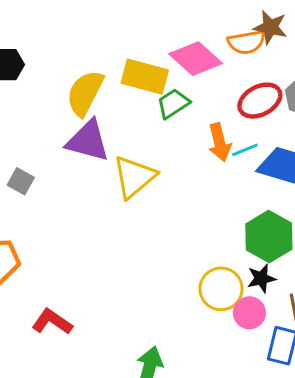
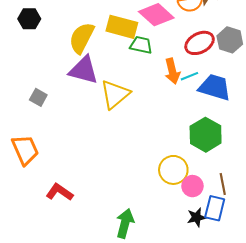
green trapezoid: (173, 104) -> (141, 45), turned 45
black star: (261, 278) -> (197, 217), moved

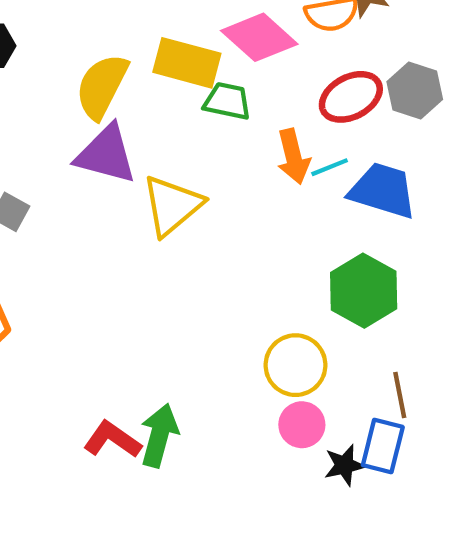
pink circle: (192, 186) -> (302, 425), moved
red L-shape: (59, 192) -> (112, 440), moved
green arrow: (125, 223) -> (159, 435), moved

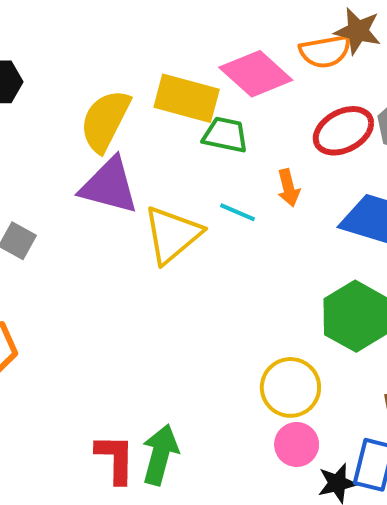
orange arrow: (293, 157) -> (288, 188), size x0.7
cyan line: (330, 167) -> (238, 212), moved, turned 45
red L-shape: (112, 440) -> (115, 459), turned 56

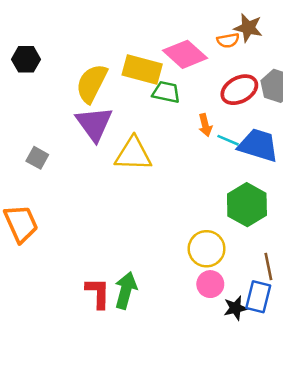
orange semicircle: (325, 51) -> (228, 40), size x0.7
purple triangle: (109, 186) -> (94, 124), turned 39
cyan line: (238, 212) -> (228, 140), moved
yellow triangle: (172, 235) -> (133, 154), turned 42

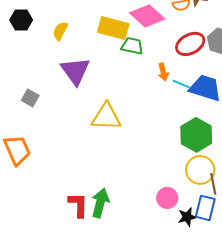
yellow semicircle: (92, 83) -> (60, 31), moved, size x0.6
yellow triangle: (133, 154) -> (106, 117), moved
yellow circle: (207, 249) -> (200, 170), moved

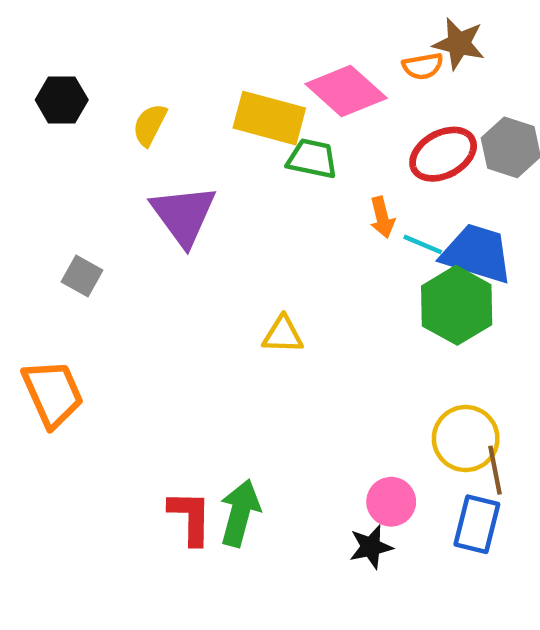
yellow triangle: (106, 117) -> (283, 335), moved, size x0.6
green hexagon: (196, 135) -> (457, 305), moved
black star: (187, 217) -> (371, 547), moved

